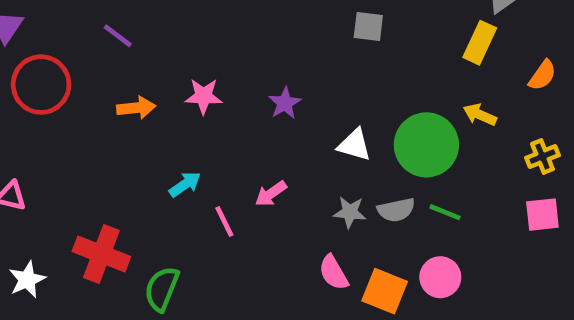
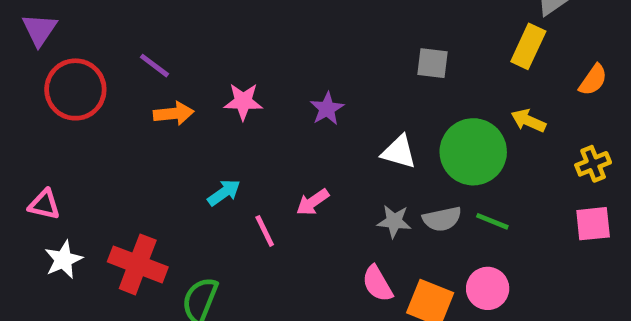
gray square: (368, 26) -> (432, 63), moved
purple line: (118, 36) -> (154, 66), moved
white star: (27, 280) -> (63, 260), moved

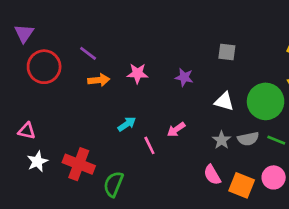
gray square: (432, 63) -> (227, 52), moved
purple star: (327, 109) -> (184, 77), turned -30
gray star: (394, 221) -> (222, 140), turned 30

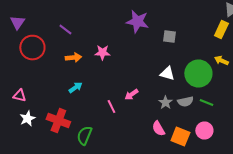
purple line: (88, 53) -> (65, 30), moved
purple star: (184, 77) -> (137, 22), moved, size x1.6
cyan arrow: (127, 124) -> (75, 88), moved

